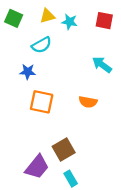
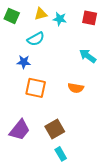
purple trapezoid: (37, 167) -> (20, 130), moved

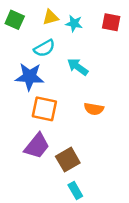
cyan arrow: (88, 56) -> (78, 67), moved
blue star: (24, 62) -> (30, 77), size x1.6
purple trapezoid: (20, 130) -> (37, 146), moved

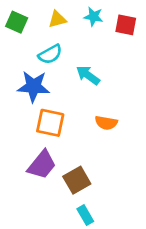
cyan star: (74, 23) -> (94, 17), moved

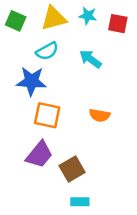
yellow triangle: (57, 19) -> (54, 18), size x1.5
cyan arrow: (88, 75) -> (90, 59), moved
cyan rectangle: (85, 215) -> (80, 202), turned -60

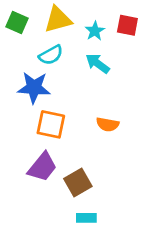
cyan star: (88, 16) -> (95, 31), moved, turned 30

